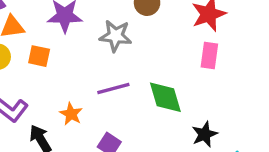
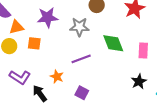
pink rectangle: (209, 55) -> (143, 50), moved
green diamond: (165, 97) -> (113, 43), moved

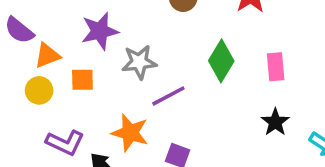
gray star: (79, 27) -> (139, 62), moved
green diamond: (113, 43) -> (221, 61), turned 60
orange star: (57, 77) -> (130, 133), size x1.5

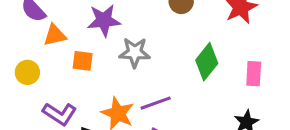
yellow circle: (39, 90) -> (27, 72), moved
purple line: (168, 96) -> (156, 103), moved

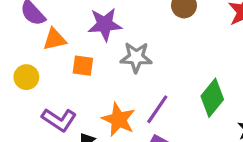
green diamond: (207, 62) -> (212, 98), moved
purple line: (156, 103) -> (157, 109), turned -36

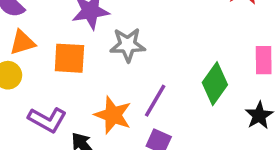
orange triangle: (55, 39) -> (22, 42), moved
orange square: (83, 66) -> (69, 58), size x1.4

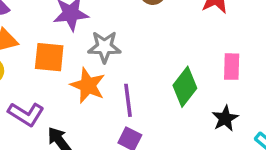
purple line: (155, 101) -> (128, 100), turned -40
orange star: (113, 115) -> (88, 85), moved

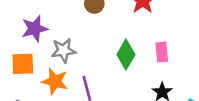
green diamond: (185, 87) -> (126, 55), moved

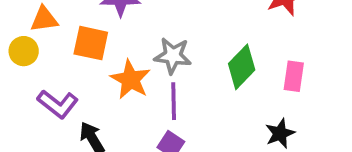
gray star: (63, 50) -> (173, 56), moved

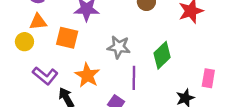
pink rectangle: (294, 76) -> (208, 78), moved
orange star: (130, 80) -> (87, 75), moved
purple line: (174, 101) -> (134, 78), moved

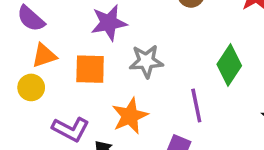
gray star: (119, 47) -> (146, 61), moved
orange star: (87, 75) -> (130, 116), turned 30

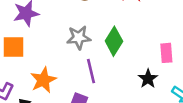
gray star: (146, 61) -> (79, 37), moved

